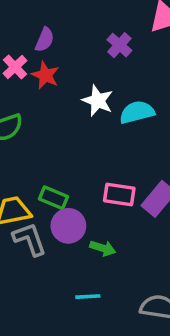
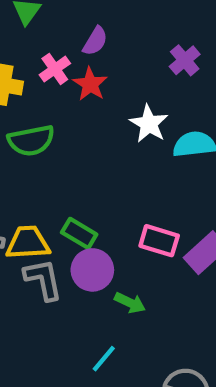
cyan line: (88, 297) -> (104, 359), turned -55

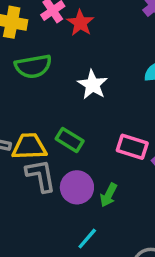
white star: (149, 124) -> (93, 85), moved
purple circle: (92, 270) -> (77, 187), moved
green arrow: (130, 303) -> (109, 195), turned 90

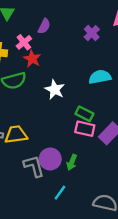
red star: (80, 23) -> (32, 59), moved
green rectangle: (70, 140) -> (84, 114), moved
gray L-shape: (41, 176) -> (34, 166), moved

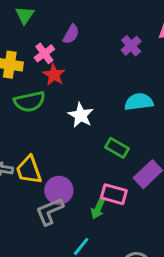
pink rectangle: (85, 129) -> (114, 194), moved
yellow trapezoid: (16, 134) -> (29, 170), turned -105
purple circle: (50, 159) -> (59, 190), moved
gray L-shape: (34, 166) -> (50, 211), turned -100

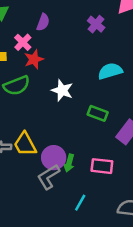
red star: (54, 75) -> (34, 59), turned 30
pink rectangle: (114, 194) -> (102, 166), moved
green arrow: (98, 209) -> (69, 163), moved

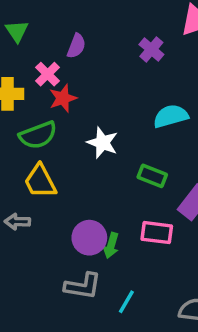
yellow trapezoid: (25, 144) -> (40, 181), moved
pink rectangle: (102, 166) -> (157, 233), moved
gray L-shape: (48, 177) -> (83, 286), moved, turned -140

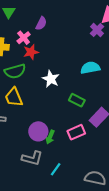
purple cross: (151, 49) -> (97, 30), moved
pink rectangle: (157, 233) -> (76, 132), turned -36

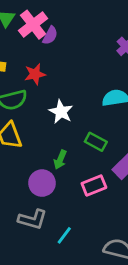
pink cross: (24, 38) -> (33, 25), moved, size x1.5
green arrow: (50, 137) -> (60, 160), moved

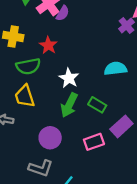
red star: (35, 74) -> (48, 45), turned -30
green arrow: (60, 160) -> (69, 105), moved, size x1.5

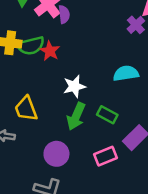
purple semicircle: (63, 13) -> (64, 14), turned -35
green semicircle: (28, 66) -> (31, 46), moved
white star: (69, 78) -> (74, 86), turned 30

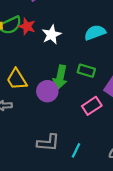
white star: (74, 86) -> (52, 35), moved
purple circle: (56, 154) -> (47, 91), moved

